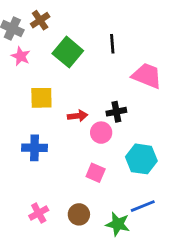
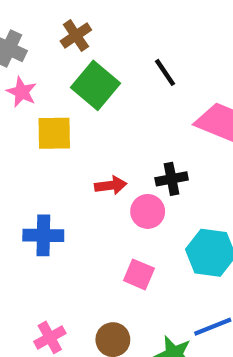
brown cross: (40, 20) -> (76, 35), moved
black line: (112, 44) -> (165, 72), turned -30
yellow square: (41, 98) -> (54, 133), moved

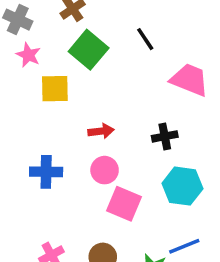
black cross: (172, 179) -> (165, 136), moved
pink circle: (148, 211) -> (105, 170), moved
pink square: (139, 274) -> (124, 204), size x1.4

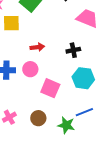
pink circle: (105, 170) -> (30, 69), moved

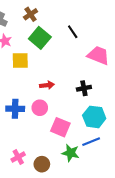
blue line: (84, 112) -> (91, 142), moved
brown circle: (38, 118) -> (42, 164), moved
green star: (66, 125) -> (71, 153), moved

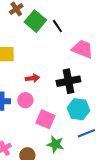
green square: (40, 38) -> (35, 21), moved
black cross: (84, 88) -> (68, 81), size x1.6
blue line: (91, 142) -> (86, 133), moved

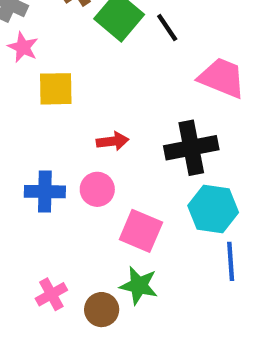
blue line: (86, 133) -> (231, 261), turned -72
green star: (55, 144) -> (139, 286), moved

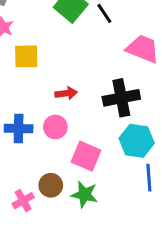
brown circle: (102, 310) -> (51, 185), moved

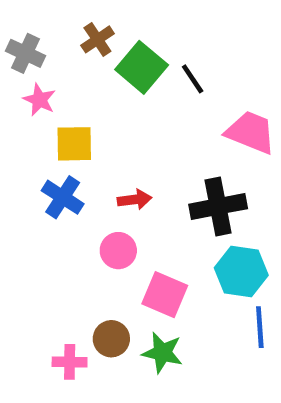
blue cross: (19, 129) -> (63, 197), moved, turned 32
pink cross: (23, 201) -> (70, 362), turned 30

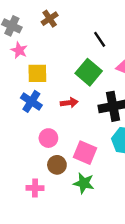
green square: (142, 67) -> (89, 72), moved
pink circle: (118, 251) -> (48, 138), moved
brown circle: (111, 339) -> (57, 165), moved

